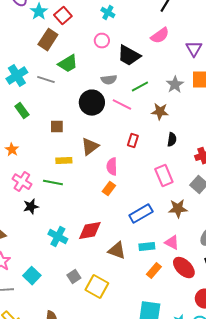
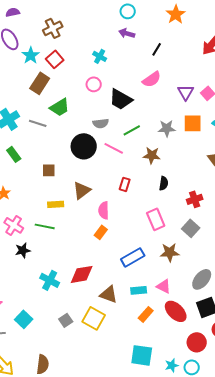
gray star: (175, 85) -> (167, 128), turned 30
yellow square: (97, 287) -> (94, 318), moved

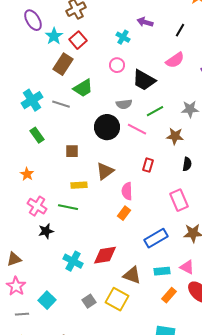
purple arrow: (127, 33) -> (145, 22), moved

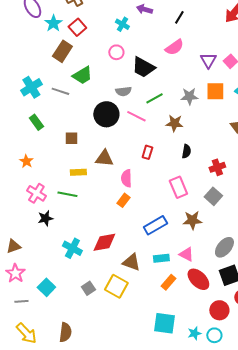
brown triangle: (105, 171) -> (104, 158), turned 42

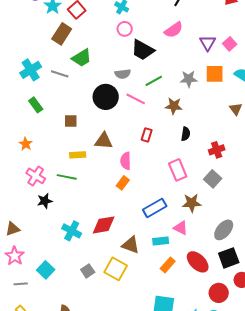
pink circle: (116, 52) -> (125, 29), moved
pink triangle: (186, 254) -> (181, 228), moved

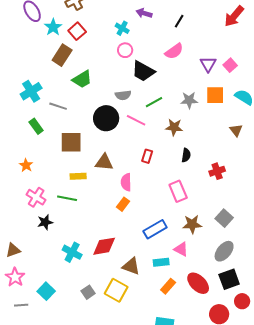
gray line: (60, 74) -> (58, 106), moved
brown square: (71, 121) -> (71, 142), size x1.6
gray square: (213, 179) -> (224, 218), moved

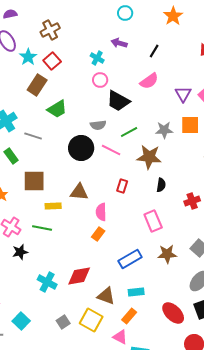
brown star: (174, 127) -> (149, 157), size x1.4
brown square: (71, 142) -> (34, 181), moved
pink triangle: (181, 249) -> (120, 337), moved
orange rectangle: (168, 286) -> (129, 316), moved

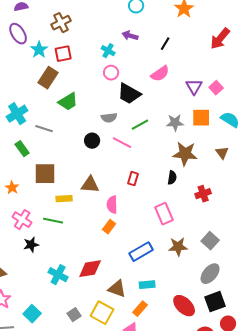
red square: (52, 61) -> (63, 54), turned 30
black circle: (81, 148) -> (92, 141), size x0.6
brown star: (149, 157) -> (185, 154), moved

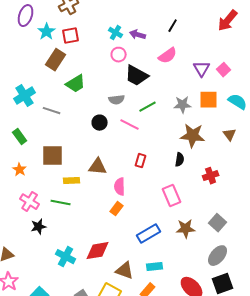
purple ellipse: (18, 34) -> (26, 16), turned 50
purple arrow: (130, 36) -> (138, 35), moved
green rectangle: (22, 149) -> (20, 137), moved

